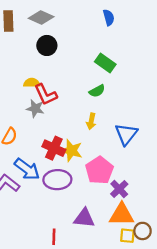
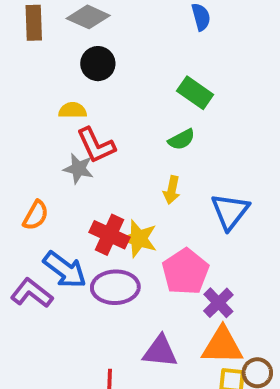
yellow semicircle: (32, 83) -> (73, 110), moved

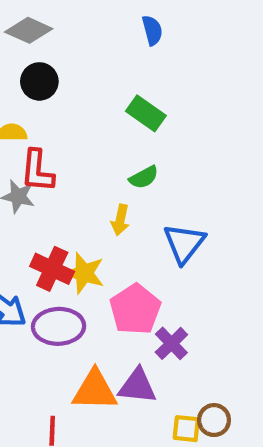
green semicircle: (181, 139) -> (144, 177), moved
red L-shape: (96, 145) -> (37, 171), turned 30
orange triangle: (222, 346) -> (95, 390), moved
purple triangle: (160, 351) -> (137, 386), moved

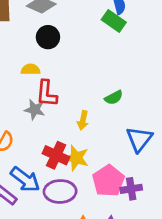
green rectangle: (146, 113) -> (114, 21), moved
yellow arrow: (120, 220) -> (83, 120), moved
purple cross: (171, 343) -> (131, 189), moved, turned 35

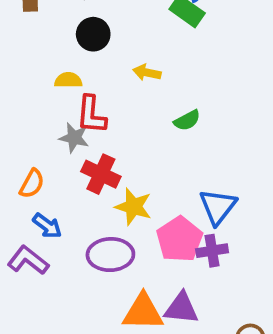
yellow arrow: (83, 120) -> (147, 72), moved, turned 90
blue triangle: (139, 139) -> (218, 207), moved
red cross: (56, 155) -> (101, 174), moved
blue arrow: (25, 179) -> (47, 226), moved, size x0.7

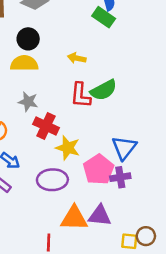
black circle: (93, 34) -> (28, 39), moved
yellow semicircle: (68, 80) -> (24, 63), size x1.5
red L-shape: (91, 115) -> (81, 95), moved
green semicircle: (187, 120) -> (104, 90), size x1.5

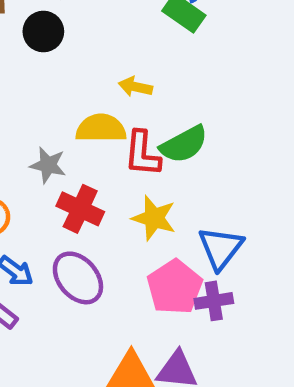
black circle: (28, 39) -> (43, 32), moved
yellow semicircle: (24, 63) -> (101, 128), moved
yellow star: (68, 148) -> (154, 218), moved
purple ellipse: (52, 180) -> (78, 278), moved, turned 52

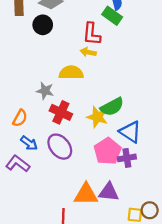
green semicircle: (184, 144) -> (112, 107), moved
red L-shape: (142, 154) -> (92, 34), moved
blue triangle: (221, 248) -> (130, 132), turned -35

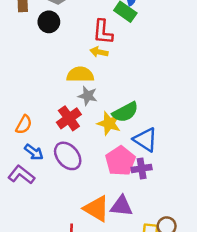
gray star: (45, 91) -> (88, 96), moved
red cross: (61, 112) -> (69, 118), turned 30
orange triangle: (86, 194) -> (96, 209), turned 30

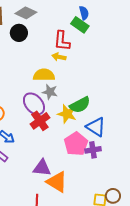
red cross: (69, 118) -> (40, 121), moved
purple ellipse: (68, 156) -> (34, 104), moved
purple triangle: (122, 206) -> (42, 168), moved

